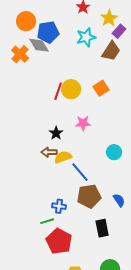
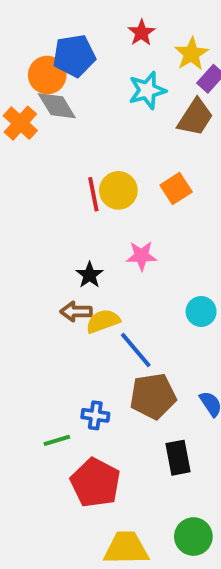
orange circle: (26, 21) -> (47, 75), moved
blue pentagon: (48, 32) -> (74, 56), moved
red line: (58, 91) -> (93, 194), turned -30
green line: (47, 221) -> (57, 440), moved

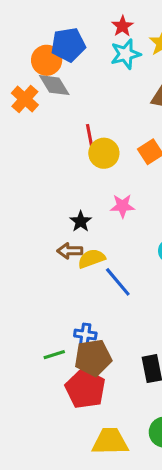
cyan star: (147, 90) -> (126, 54), moved
red line: (93, 194) -> (90, 138), moved
brown pentagon: (153, 396) -> (93, 358), moved

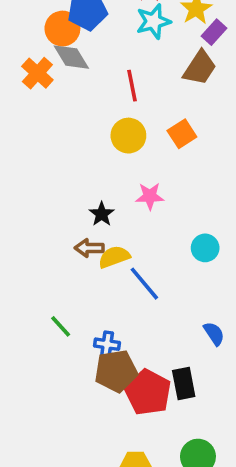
red line: (90, 138) -> (132, 86), moved
green line: (54, 355) -> (61, 326), moved, turned 65
red pentagon: (85, 389) -> (148, 392), moved

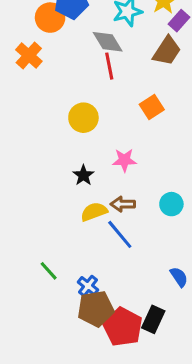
gray diamond: (71, 57) -> (108, 42), moved
yellow circle: (128, 136) -> (83, 118), moved
brown arrow: (89, 248) -> (123, 204), moved
blue cross: (107, 344) -> (88, 286), turned 30
black rectangle: (184, 383) -> (153, 319), turned 36

